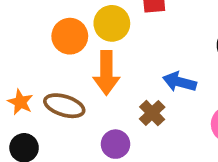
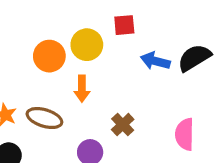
orange arrow: (106, 73) -> (82, 89), size x0.7
blue arrow: (180, 82) -> (155, 61), moved

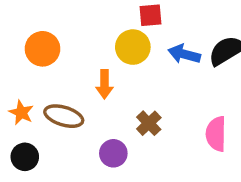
yellow circle: (87, 45) -> (133, 47), moved
orange circle: (49, 56) -> (43, 49), moved

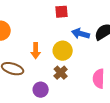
yellow circle: (133, 47) -> (63, 51), moved

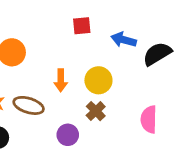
red square: (62, 12) -> (82, 26), moved
blue arrow: (81, 34) -> (124, 40), moved

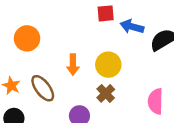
red square: (82, 26) -> (106, 13), moved
brown ellipse: (29, 105) -> (43, 88), turned 36

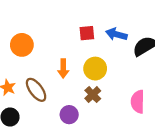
red square: (106, 13) -> (87, 33), moved

